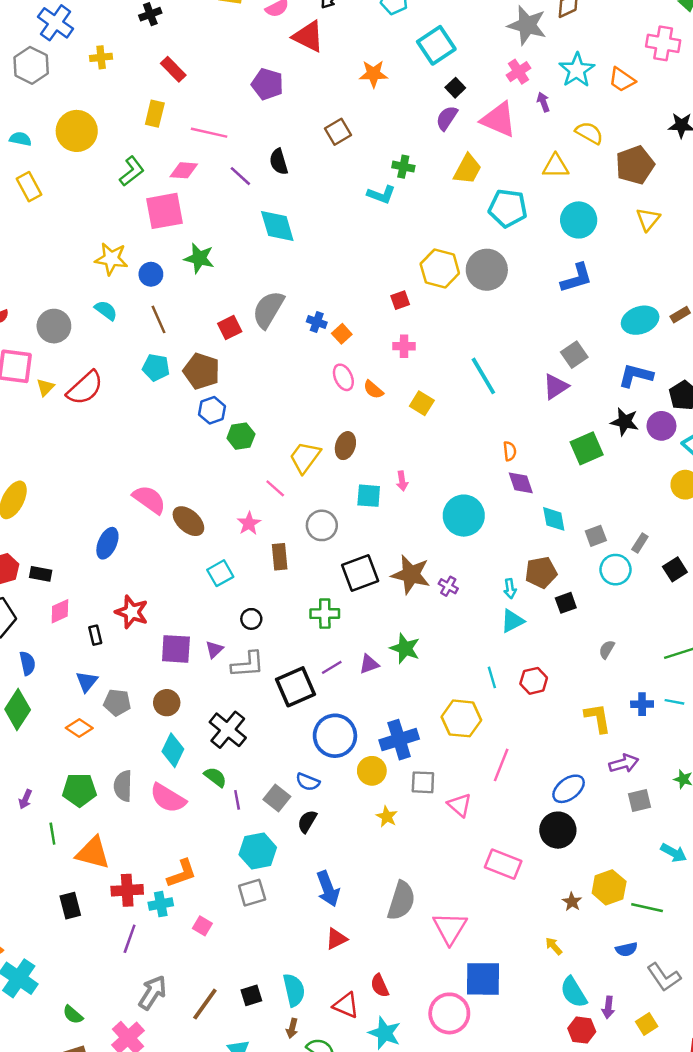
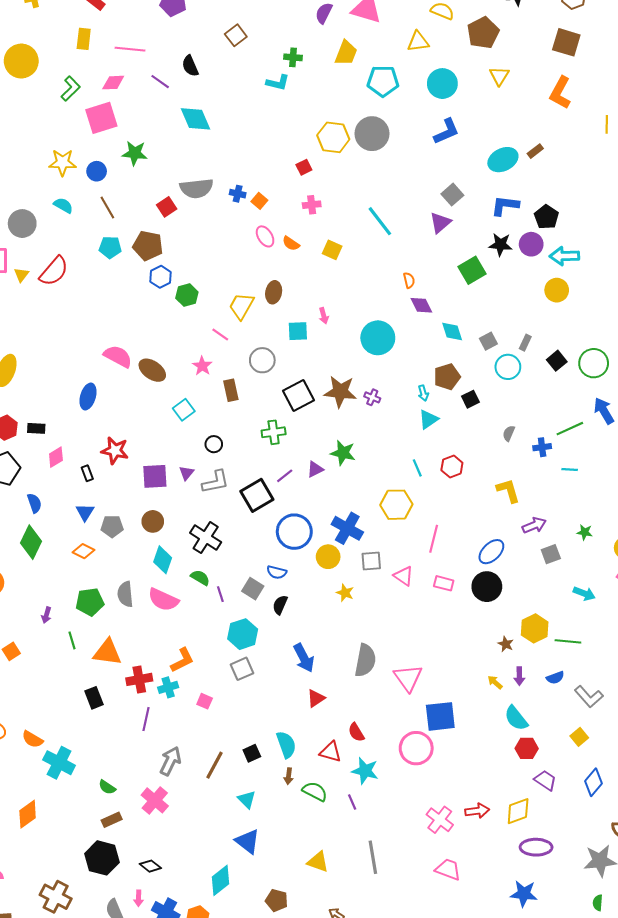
gray semicircle: (268, 309) -> (196, 188), turned -120
blue cross: (642, 704) -> (542, 447), moved
blue cross: (399, 740) -> (347, 528), turned -36
pink rectangle: (503, 864) -> (444, 583), moved, size x0.7
purple arrow: (608, 1007) -> (519, 676), moved

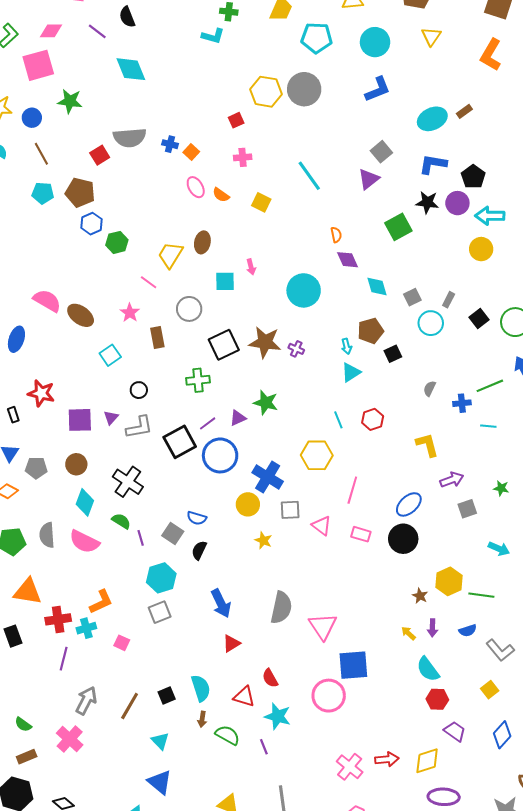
blue circle: (294, 532) -> (220, 455), moved

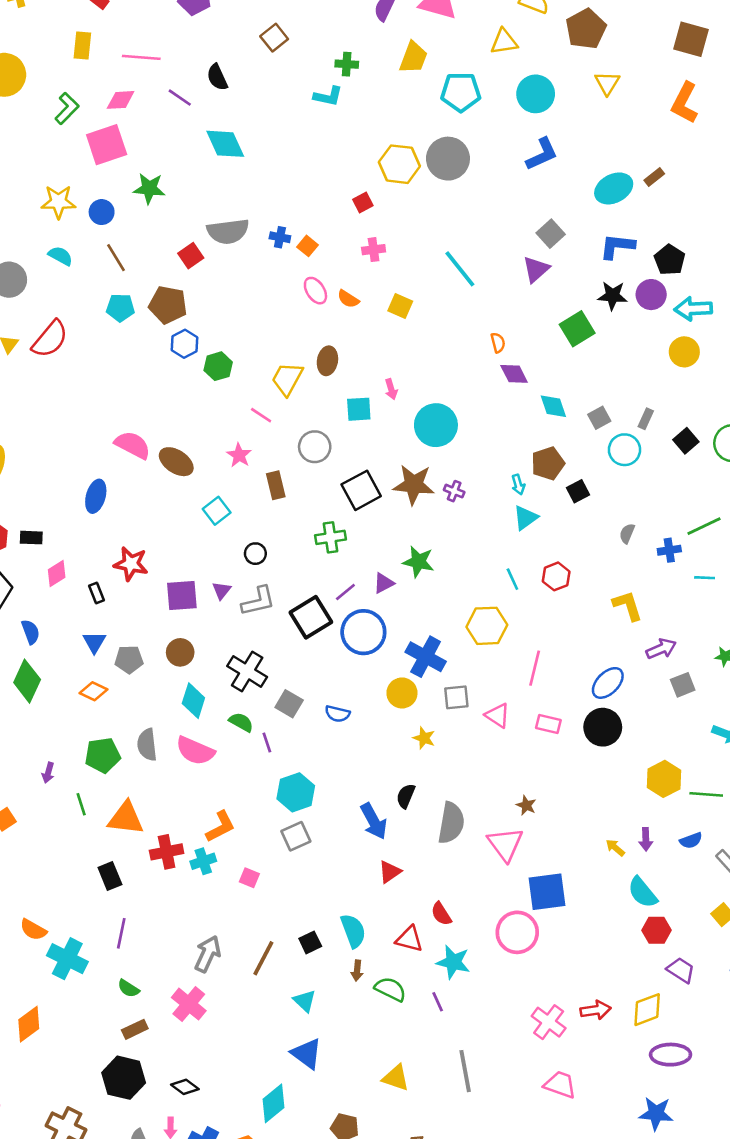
cyan circle: (304, 290) -> (436, 425), moved
gray square: (173, 534) -> (289, 704), moved
black semicircle: (199, 550) -> (406, 796), moved
brown star: (420, 596) -> (526, 805), moved
purple line: (64, 659) -> (121, 933), moved

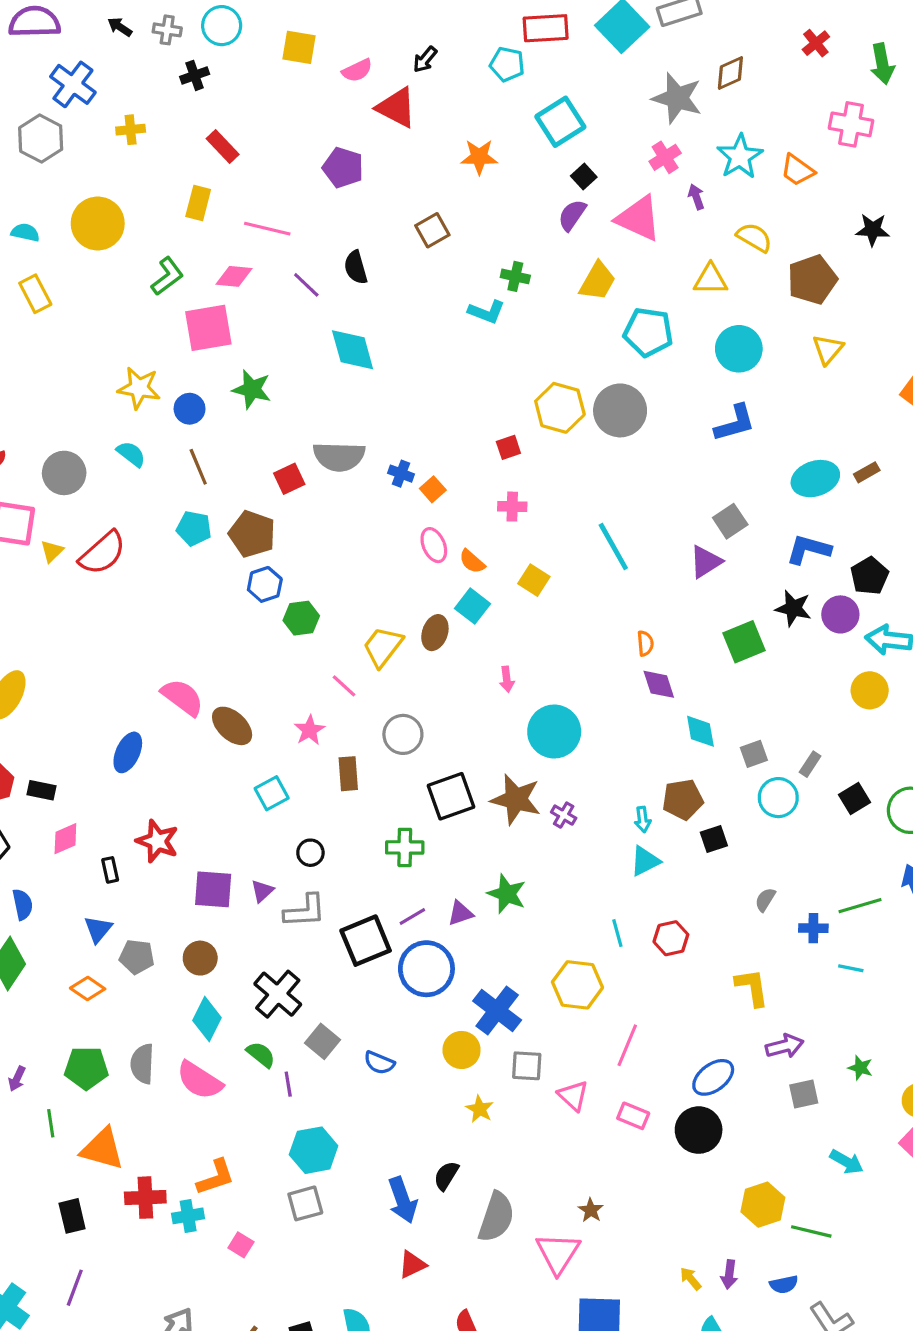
cyan square: (359, 409) -> (472, 606), moved, turned 32

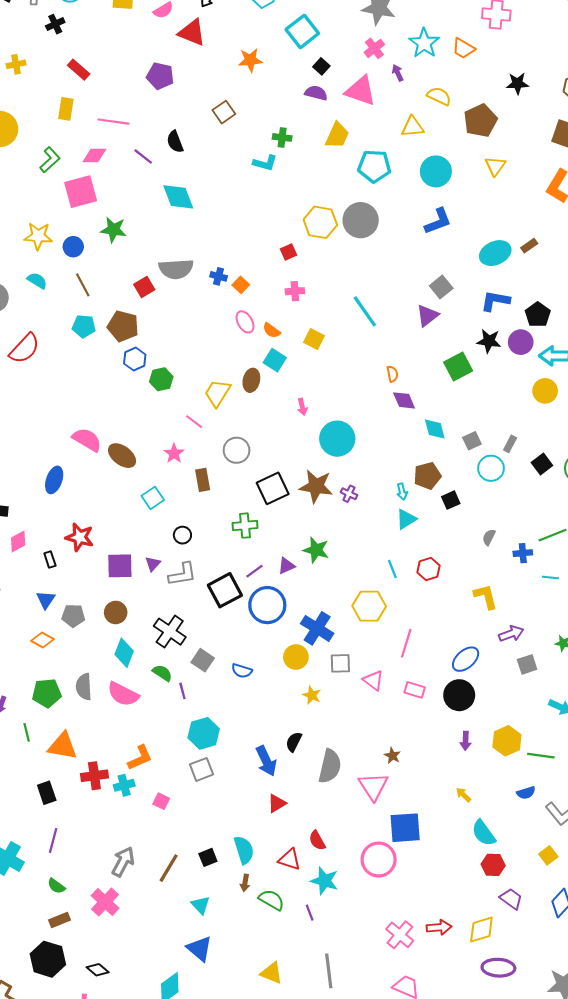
purple semicircle: (572, 215) -> (316, 93), turned 75
purple arrow: (729, 1274) -> (466, 741), moved

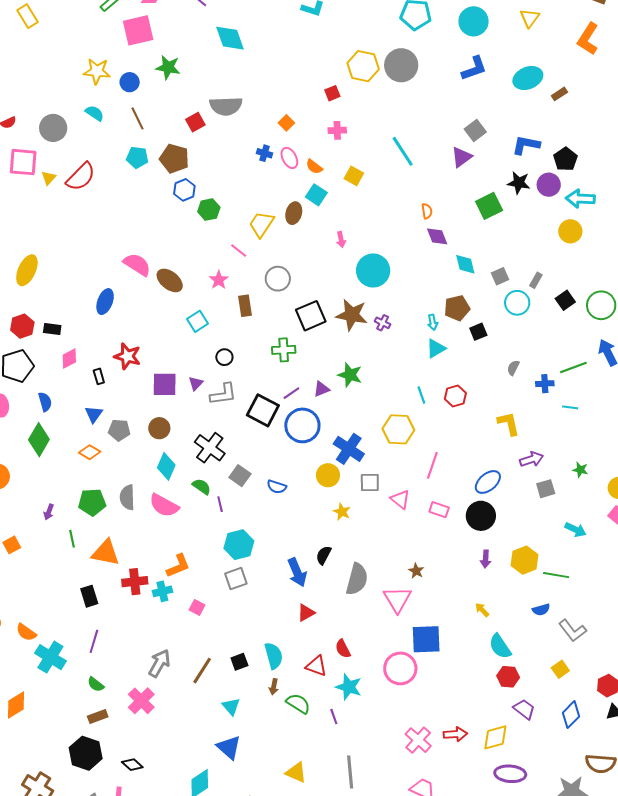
cyan ellipse: (495, 253) -> (528, 78), moved
blue cross: (219, 276) -> (265, 153), moved
black square: (225, 590) -> (263, 410), turned -36

